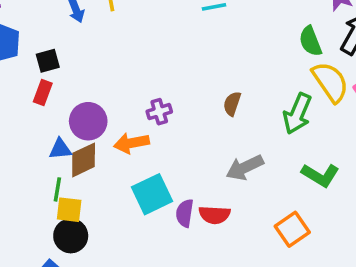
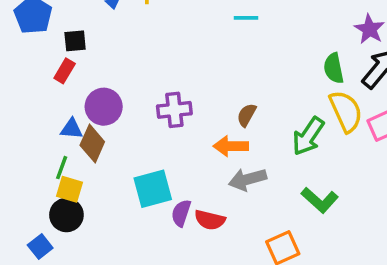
purple cross: (159, 112) -> (174, 110), size x1.4
orange arrow: (131, 143) -> (231, 146), moved
brown diamond: (84, 160) -> (92, 143), turned -51

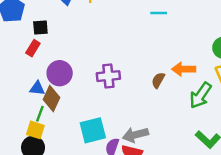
orange arrow: (231, 146) -> (184, 69), moved
green line: (62, 168) -> (40, 114), moved
gray arrow: (248, 179) -> (135, 135), moved

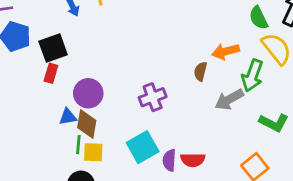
black square: (40, 28) -> (53, 48), size x1.5
purple cross: (108, 76) -> (153, 97), moved
yellow square: (35, 130) -> (93, 152), moved
gray arrow: (135, 135) -> (229, 99), moved

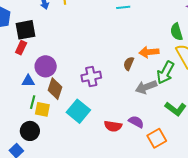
brown diamond: (87, 124) -> (55, 89), moved
cyan square: (143, 147) -> (78, 111), turned -30
purple semicircle: (169, 160) -> (136, 122), moved, turned 105

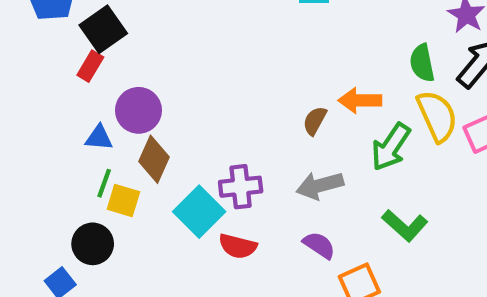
black square: (26, 30) -> (103, 29), turned -30
purple cross: (91, 77) -> (241, 187), moved
gray arrow: (146, 87) -> (320, 185), moved
red semicircle: (113, 126) -> (238, 246), moved

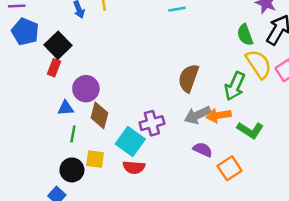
orange arrow: (360, 100) -> (219, 115), moved
brown semicircle: (315, 121) -> (188, 78), size x1.6
yellow square: (123, 200) -> (95, 159), moved
red semicircle: (238, 246) -> (134, 167), moved

